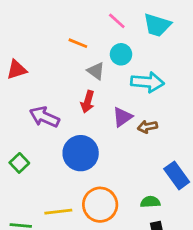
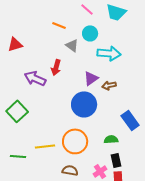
red arrow: (88, 102) -> (56, 67), moved
blue circle: (81, 153) -> (84, 104), moved
green square: (19, 163) -> (17, 111), size x1.5

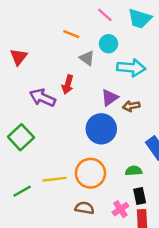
red triangle: (15, 44) -> (19, 57), turned -35
green line: (18, 156) -> (22, 191), turned -35

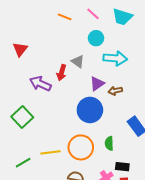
orange line: (71, 34) -> (65, 17), moved
gray triangle: (87, 58) -> (78, 61), moved
green semicircle: (134, 171) -> (109, 143), moved, turned -88
black rectangle: (140, 196) -> (122, 167), turned -72

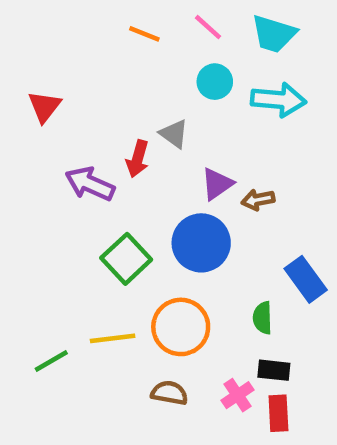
cyan arrow: (115, 58) -> (278, 100), moved
green square: (22, 117) -> (126, 259), moved
green semicircle: (109, 143) -> (263, 318), moved

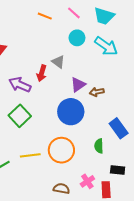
cyan arrow: (278, 100) -> (106, 46), turned 30
green square: (126, 259) -> (20, 116), moved
black rectangle: (274, 370) -> (118, 170), moved
brown semicircle: (169, 393) -> (61, 189), moved

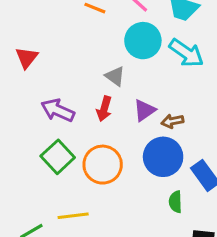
cyan circle: (77, 38) -> (143, 41), size x1.5
red arrow: (42, 73) -> (104, 109), moved
blue circle: (71, 112) -> (163, 157), moved
orange circle: (61, 150) -> (103, 165), moved

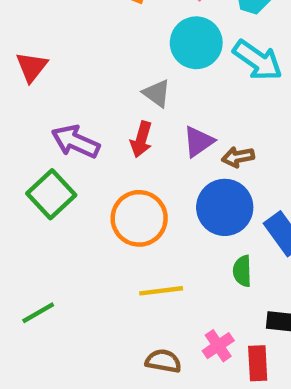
green square: (58, 157) -> (51, 194), moved
yellow line: (73, 216) -> (161, 291), moved

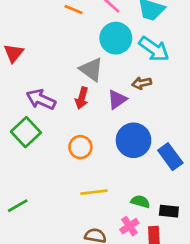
gray triangle: (157, 93) -> (91, 69), size x1.4
brown arrow: (238, 157) -> (142, 83), moved
orange circle: (139, 218) -> (80, 147), size x0.7
green semicircle: (242, 271) -> (140, 202), moved, turned 108

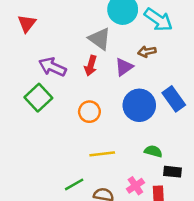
blue rectangle: (170, 157) -> (174, 99), moved
green semicircle: (140, 202) -> (153, 151), moved
green line: (18, 206) -> (74, 184), moved

